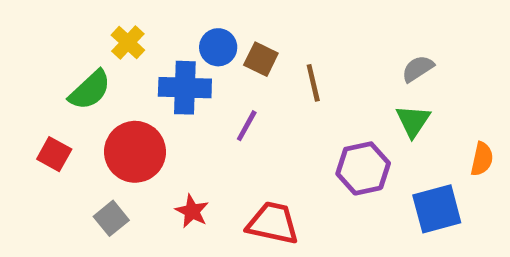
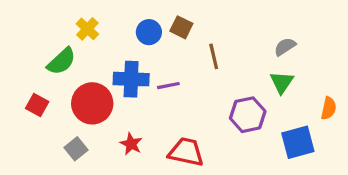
brown square: (261, 59) -> (181, 27), moved
blue cross: (185, 88) -> (131, 79), moved
purple line: (247, 126) -> (168, 86), turned 50

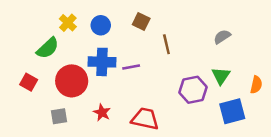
blue circle: (149, 32) -> (101, 25), moved
green triangle: (282, 82) -> (221, 76), moved
gray square: (76, 149) -> (59, 116), turned 30

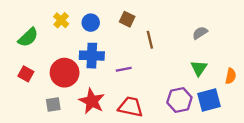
green semicircle: (48, 48) -> (28, 37), moved
purple line: (131, 67) -> (124, 69), moved
purple hexagon: (193, 90) -> (179, 100), moved
red star: (102, 113) -> (92, 101), size x1.6

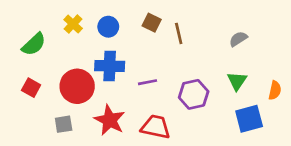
brown line: (150, 40) -> (179, 33), moved
purple hexagon: (179, 100) -> (194, 94), moved

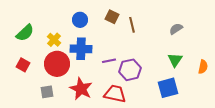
yellow cross: (73, 24) -> (54, 40), moved
purple hexagon: (194, 94) -> (130, 70), moved
blue square: (249, 119) -> (168, 88), moved

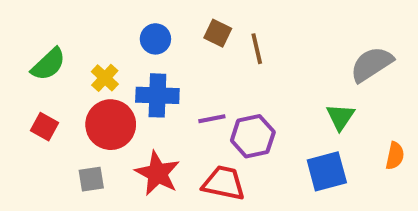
gray semicircle: (176, 29) -> (372, 64), moved, size x1.6
orange semicircle: (203, 67) -> (395, 156), moved

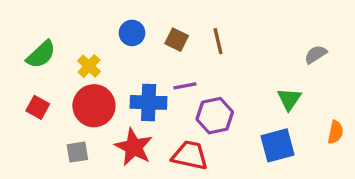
brown square: (218, 33) -> (177, 40), moved
gray semicircle: (372, 64) -> (316, 54), size x0.6
blue cross: (157, 95) -> (149, 102), moved
purple line: (212, 119) -> (185, 86), moved

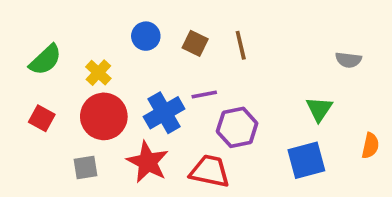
gray semicircle: (316, 54) -> (348, 60), turned -140
blue cross: (149, 102) -> (164, 113), turned -32

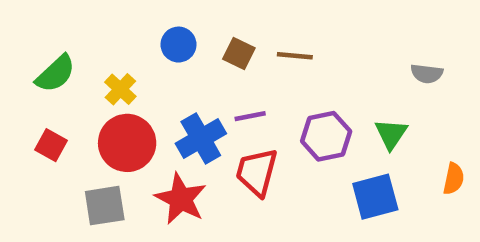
brown line: (241, 45) -> (295, 56), turned -72
purple hexagon: (237, 127) -> (326, 136), moved
gray square: (86, 168) -> (105, 206), size x1.4
red trapezoid: (210, 171) -> (257, 172), moved, turned -87

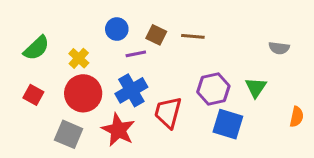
purple line: (250, 116) -> (136, 54), moved
blue square: (375, 197) -> (228, 124), moved, turned 32
gray square: (105, 206) -> (69, 134), turned 32

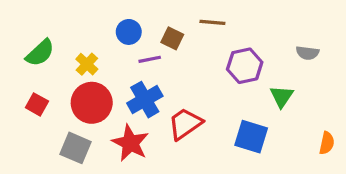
brown line: (193, 36) -> (212, 22), moved
purple hexagon: (213, 89) -> (245, 66), moved
red trapezoid: (168, 112) -> (185, 124), turned 40
orange semicircle: (297, 117) -> (327, 143), moved

